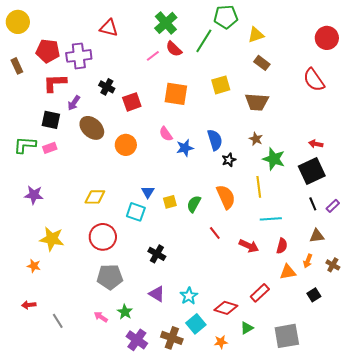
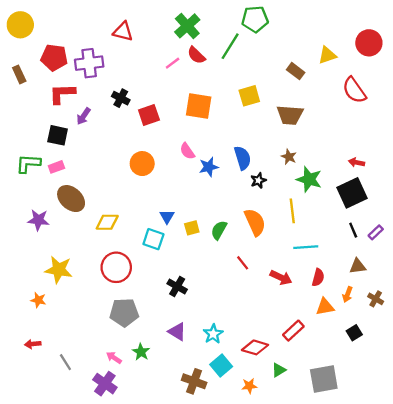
yellow triangle: (256, 35) -> (327, 55), moved
brown ellipse: (92, 128) -> (71, 199), moved
purple cross: (137, 340) -> (105, 384), moved

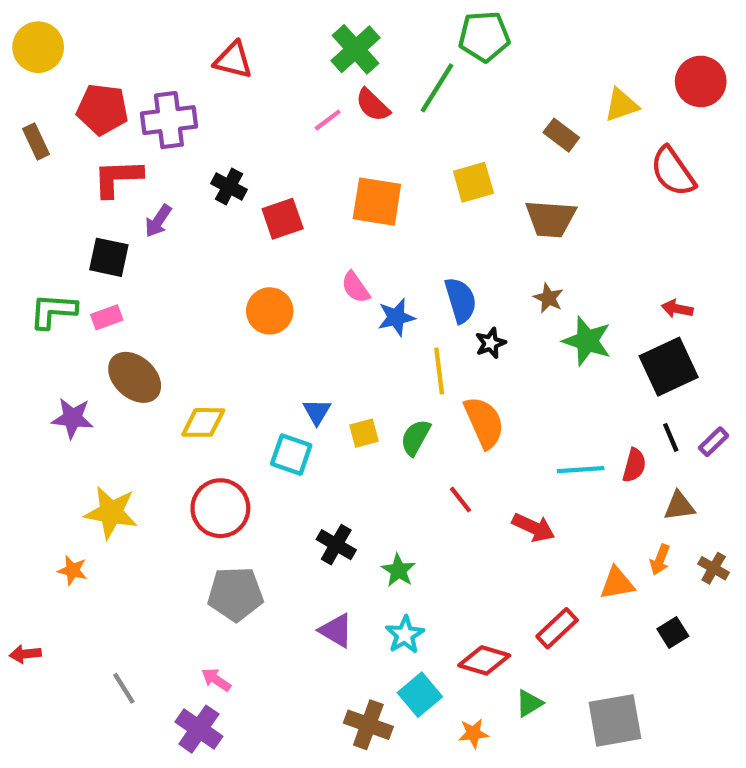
yellow line: (292, 211) -> (439, 371), moved
red semicircle: (318, 277) -> (634, 465), moved
red arrow: (33, 344) -> (25, 654), moved
green star: (141, 352) -> (398, 570), moved

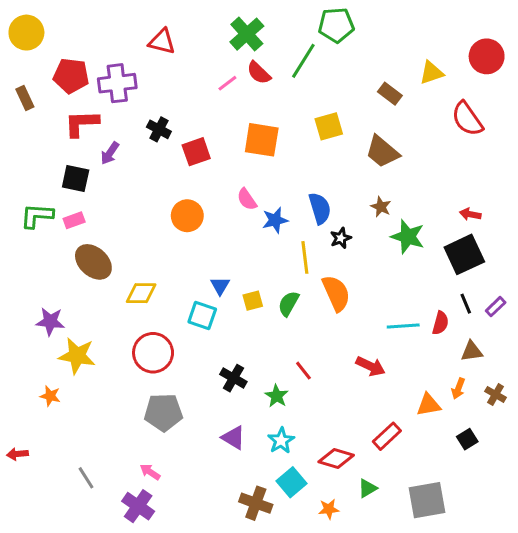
brown trapezoid: (551, 219) -> (382, 152), turned 36
purple star: (72, 418) -> (50, 321), moved
red line: (461, 500) -> (303, 371), moved

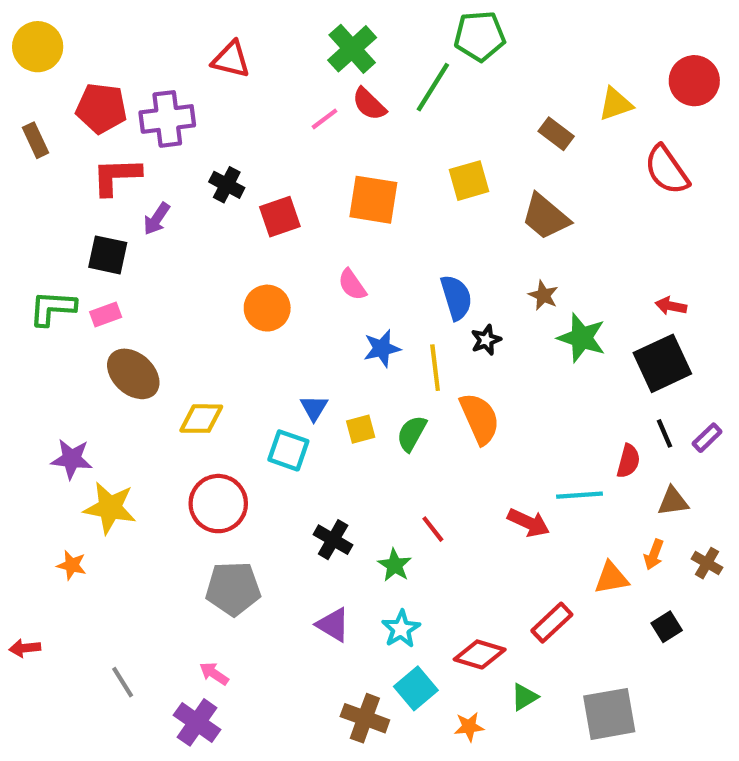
blue star: (275, 220) -> (382, 348), moved
cyan line: (403, 326) -> (580, 495), moved

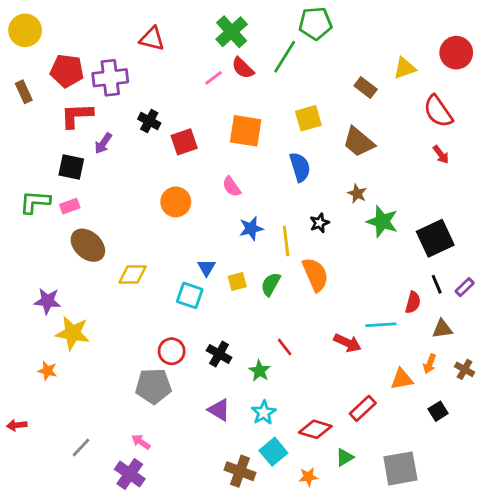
blue semicircle: (456, 297) -> (300, 167), moved
red arrow: (671, 306) -> (441, 155), moved, turned -138
red circle: (218, 504) -> (172, 351), moved, size x0.7
gray line: (123, 682) -> (81, 447), turned 75

